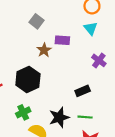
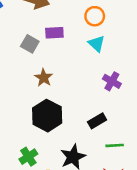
purple rectangle: (62, 40) -> (54, 33), moved
black hexagon: (28, 80) -> (47, 116), moved
green line: (85, 117) -> (115, 145), moved

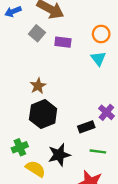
gray square: (30, 44) -> (37, 33), moved
brown star: (44, 78) -> (38, 86), moved
purple cross: (112, 81) -> (106, 112), moved

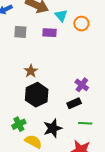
gray square: (37, 33) -> (20, 32), moved, turned -32
cyan triangle: (98, 59) -> (61, 16), moved
purple cross: (106, 112) -> (82, 85), moved

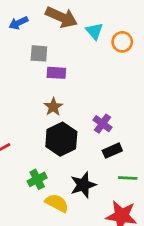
purple rectangle: (49, 33) -> (56, 73), moved
purple cross: (82, 85) -> (102, 124), moved

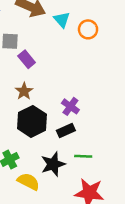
purple rectangle: (56, 73) -> (27, 59), turned 48
black rectangle: (112, 151) -> (66, 130), moved
green line: (128, 178) -> (83, 156), moved

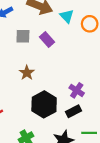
purple rectangle: (27, 59) -> (47, 39), moved
brown star: (24, 91) -> (27, 73), moved

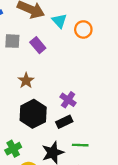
brown star: (27, 73) -> (26, 81), moved

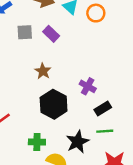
black rectangle: (64, 122) -> (103, 109), moved
green cross: (13, 149) -> (37, 142), turned 35

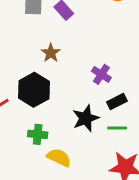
black hexagon: (54, 104) -> (34, 90), moved
black star: (78, 142) -> (86, 118), moved

